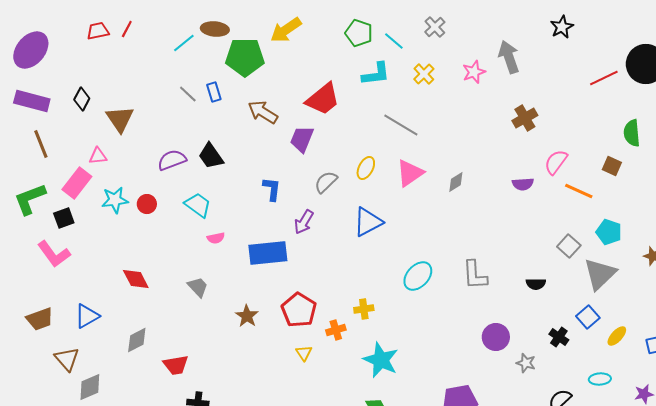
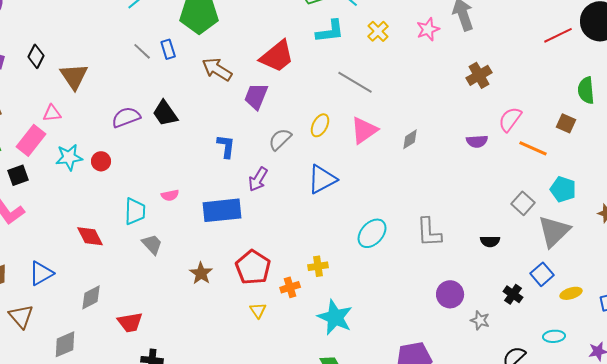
cyan trapezoid: (198, 205) -> (135, 211), moved, turned 56
yellow ellipse: (617, 336) -> (571, 293), turned 30
gray diamond: (90, 387) -> (65, 344), moved

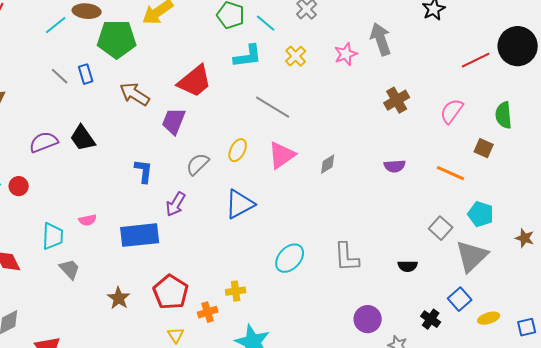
pink semicircle: (510, 119) -> (452, 111), moved

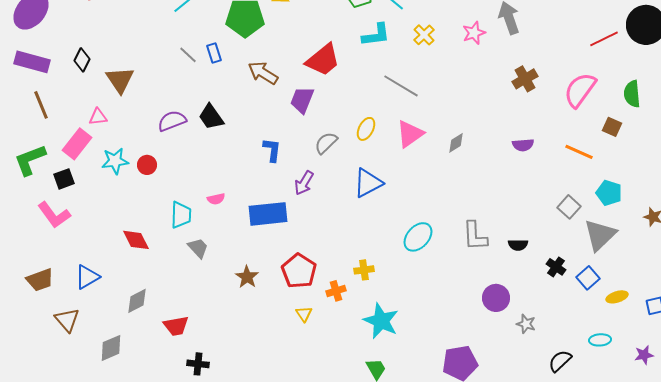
pink semicircle: (452, 111) -> (580, 90), size x1.4
black semicircle: (408, 266) -> (518, 245), moved
black cross: (431, 319) -> (556, 267), moved

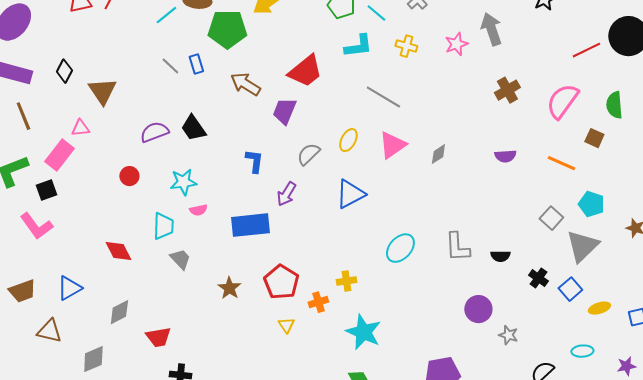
yellow cross: (424, 35) -> (406, 46), turned -30
cyan star: (115, 161) -> (183, 182), moved
brown triangle: (67, 320) -> (49, 331), turned -36

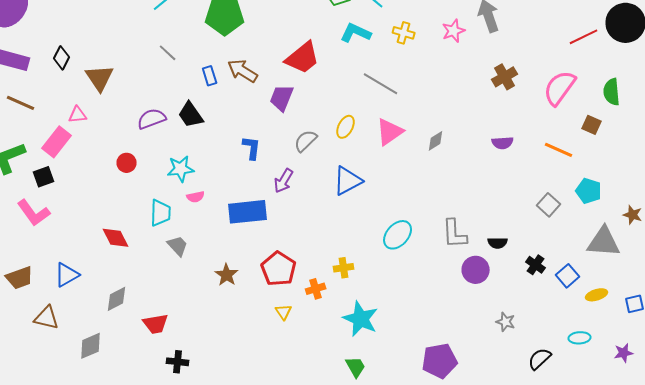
cyan L-shape: (358, 46) -> (356, 33), turned -148
blue rectangle: (196, 64) -> (210, 76), moved
brown line: (23, 116) -> (21, 103), turned -44
gray triangle: (582, 246) -> (604, 242), moved, turned 48
purple circle: (478, 309) -> (476, 270), moved

